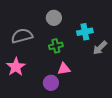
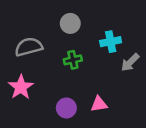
pink triangle: (64, 69) -> (99, 104), moved

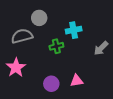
gray circle: (70, 23) -> (39, 18), moved
cyan cross: (111, 42) -> (74, 30), moved

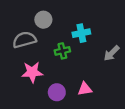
pink star: (16, 68) -> (32, 72), moved, turned 30

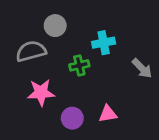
gray arrow: (112, 53) -> (142, 68), turned -90

